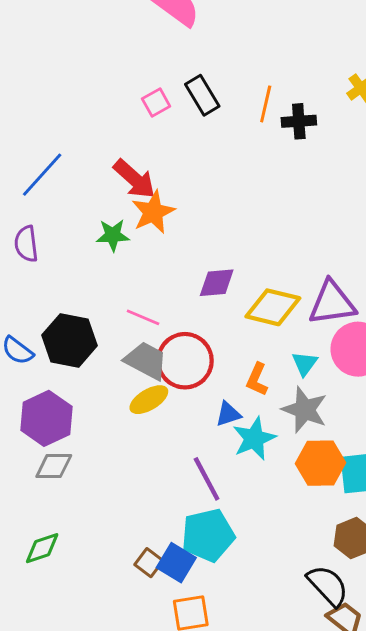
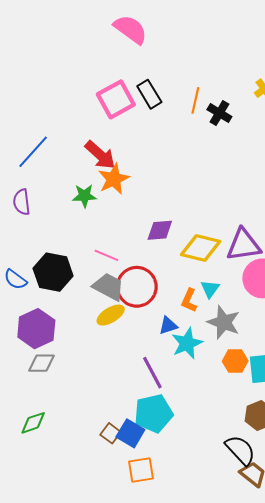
pink square: (156, 103) -> (116, 99), size x1.8
black cross: (299, 121) -> (219, 113), turned 35
cyan triangle: (305, 364) -> (210, 289), moved
orange hexagon: (320, 463) -> (235, 361), size x0.7

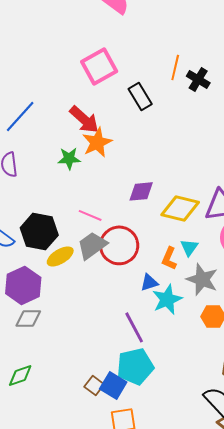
black rectangle: (149, 94) -> (140, 96), moved
gray trapezoid: (109, 287) -> (92, 245), turned -64
yellow ellipse: (111, 315) -> (60, 256), moved

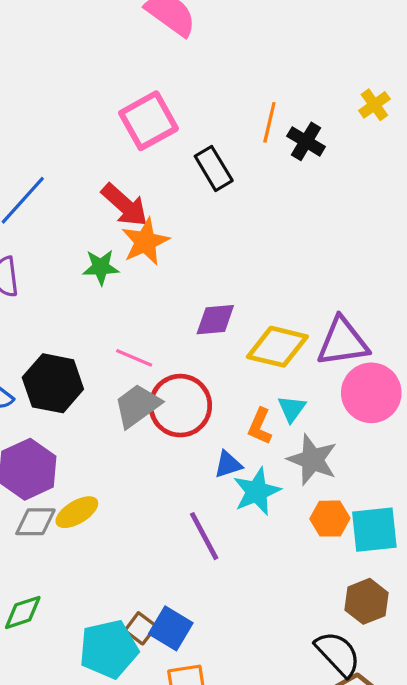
yellow ellipse: (60, 256) -> (77, 512), moved
cyan pentagon: (135, 366) -> (109, 649), moved

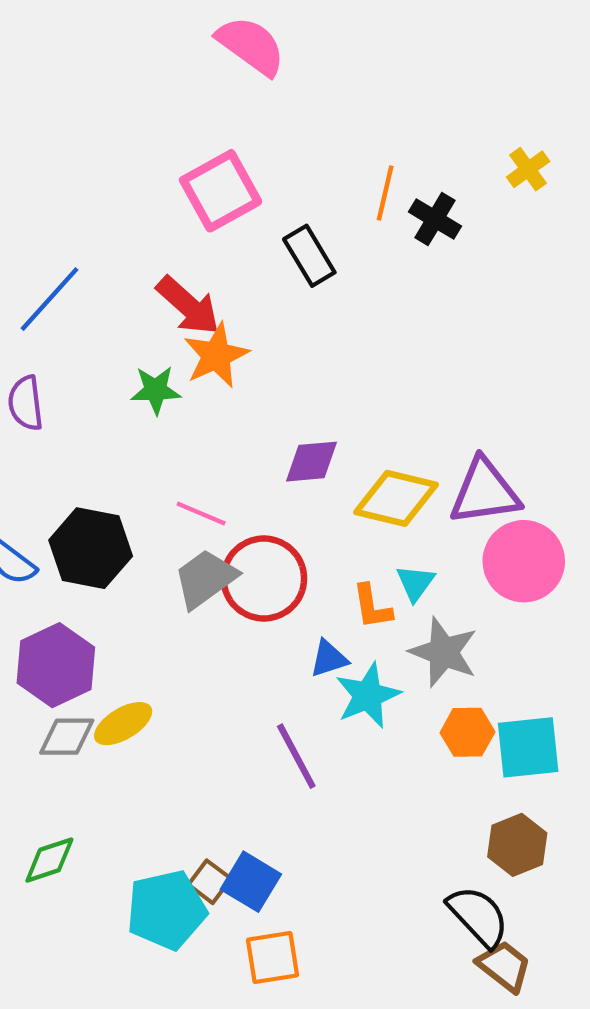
orange L-shape: (260, 426) -> (372, 607), turned -33

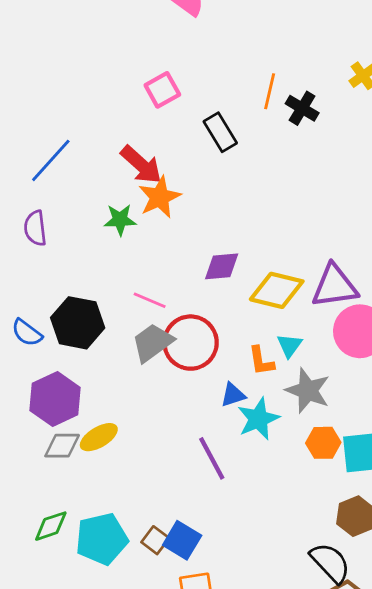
pink square: (221, 191) -> (162, 90), size x0.7
cyan pentagon: (166, 910) -> (102, 539), moved

